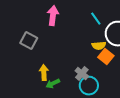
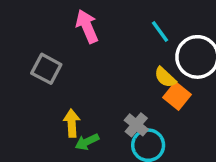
pink arrow: (53, 16) -> (87, 26), turned -30
yellow semicircle: (99, 46) -> (165, 77), turned 48

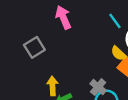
gray square: (46, 69) -> (34, 47), turned 30

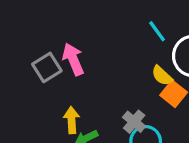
pink arrow: (63, 17) -> (73, 59), moved

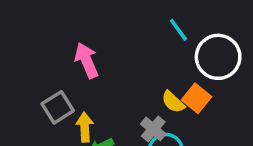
gray square: (47, 67) -> (58, 107), moved
yellow semicircle: (162, 76) -> (173, 102), moved

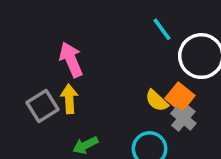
yellow arrow: (85, 127) -> (69, 99), moved
gray cross: (153, 129) -> (183, 118), moved

